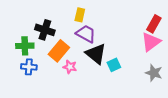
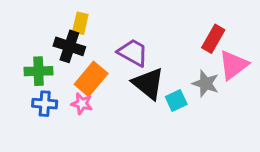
yellow rectangle: (80, 15) -> (80, 23), moved
red rectangle: (154, 24) -> (213, 39), moved
pink star: (70, 67) -> (82, 104), moved
gray star: (154, 73) -> (206, 84), moved

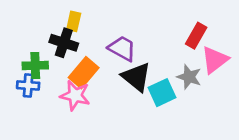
cyan square: (176, 101) -> (162, 93), size x1.4
blue cross: (45, 104) -> (28, 85), moved
pink star: (82, 104) -> (75, 95), size x1.5

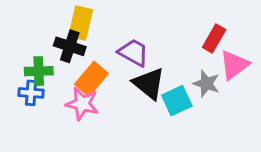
yellow rectangle: (74, 21) -> (81, 23), size x1.5

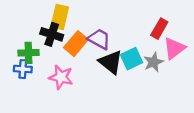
orange rectangle: (91, 79) -> (76, 44), moved
gray star: (206, 84) -> (154, 62), turned 30
cyan square: (177, 101) -> (132, 59), moved

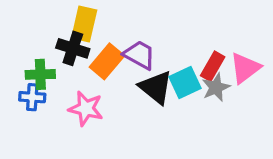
red rectangle: (159, 29) -> (213, 66), moved

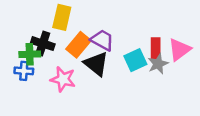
black cross: (73, 48) -> (43, 44), moved
red rectangle: (213, 66) -> (156, 48), turned -30
black triangle: (156, 87) -> (96, 64), moved

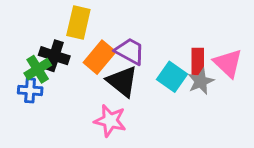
pink triangle: (179, 50) -> (228, 63), turned -40
green cross: (30, 54) -> (38, 69), turned -30
cyan square: (135, 60) -> (172, 77), turned -30
pink star: (63, 79) -> (110, 121), moved

